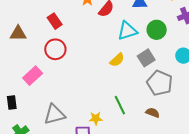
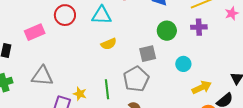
cyan triangle: (127, 31) -> (101, 15), moved
yellow semicircle: (117, 60) -> (109, 44), moved
gray pentagon: (160, 83) -> (136, 79), moved

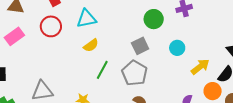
pink rectangle: (35, 32) -> (14, 36), moved
yellow semicircle: (109, 44) -> (91, 45), moved
green line: (107, 89) -> (102, 70), moved, turned 48

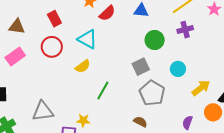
cyan triangle: (87, 19) -> (87, 39), turned 40
yellow semicircle: (91, 45) -> (83, 66), moved
gray pentagon: (134, 73) -> (152, 93), moved

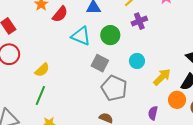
cyan triangle: (87, 39) -> (81, 36), moved
gray square: (141, 67) -> (100, 63), turned -30
green line: (103, 90) -> (40, 96), moved

